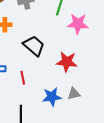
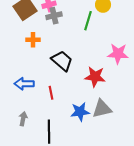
pink star: (78, 24) -> (118, 54), moved
gray triangle: (74, 94) -> (102, 109), size x1.5

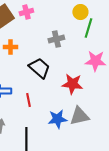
gray cross: (54, 16) -> (56, 39), moved
green line: (88, 21) -> (88, 28), moved

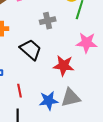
red line: (28, 100) -> (20, 91), moved

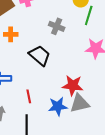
gray cross: (48, 21) -> (57, 26), turned 35
red star: (64, 66) -> (73, 85), moved

